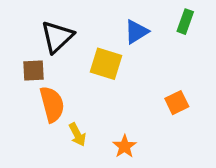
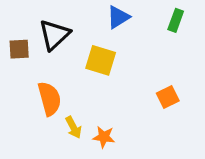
blue triangle: (136, 32) -> (118, 17), moved
brown square: (34, 70) -> (19, 49), moved
orange star: (125, 146) -> (104, 137), moved, turned -30

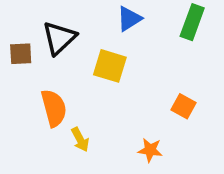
green rectangle: (176, 20) -> (192, 22), size x1.4
orange square: (168, 97) -> (183, 106), turned -35
orange star: (104, 137) -> (150, 150), moved

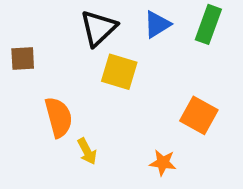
blue triangle: (129, 19) -> (157, 24), moved
black triangle: (59, 38) -> (98, 28), moved
orange square: (183, 106) -> (199, 115), size x1.4

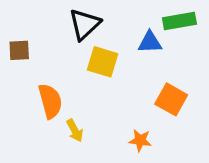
blue triangle: (157, 24) -> (150, 42), moved, turned 30
green rectangle: (208, 24) -> (179, 21), turned 60

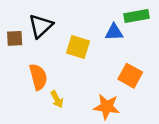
black triangle: (85, 24) -> (41, 26), moved
orange star: (140, 140) -> (107, 107), size x1.5

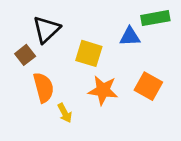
brown square: (15, 38) -> (25, 55), moved, turned -35
orange star: (107, 107) -> (103, 90), moved

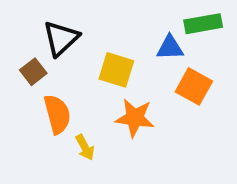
orange square: (148, 86) -> (194, 86), moved

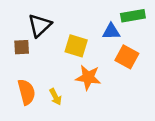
brown square: (33, 72) -> (22, 47), turned 35
orange semicircle: (57, 114) -> (26, 92), moved

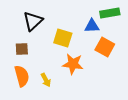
brown square: (22, 47) -> (22, 49), moved

